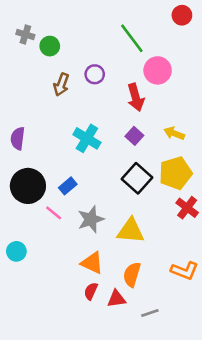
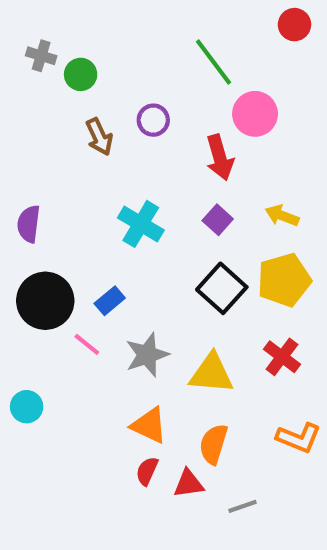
brown arrow: (61, 85) -> (99, 137), turned -45
red cross: (187, 208) -> (282, 357), moved

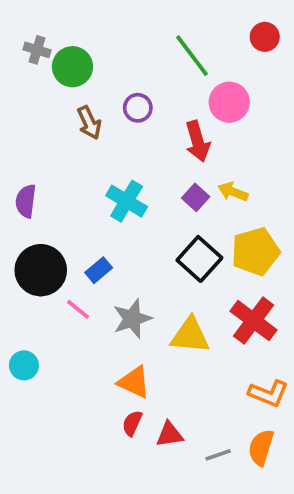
red circle: (294, 25) -> (265, 37), moved
green circle: (81, 74) -> (72, 67), size x1.4
yellow arrow: (282, 216) -> (233, 192), moved
red cross: (282, 357) -> (254, 321), size x1.4
orange semicircle: (213, 444) -> (261, 447), moved

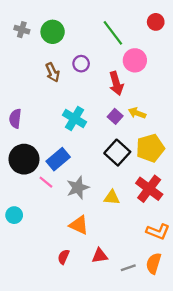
green circle: (72, 67) -> (53, 32), moved
blue rectangle: (99, 270) -> (58, 159), size x1.5
yellow triangle: (190, 335) -> (112, 198), size x0.7
red semicircle: (132, 423) -> (64, 257), moved

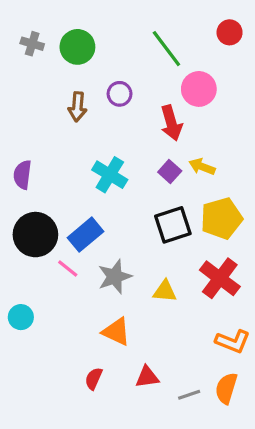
brown arrow: (53, 72) -> (77, 107), turned 30
black square: (117, 153) -> (173, 225), turned 30

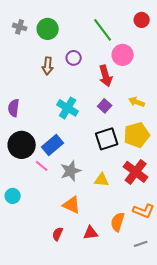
yellow arrow: (202, 167) -> (137, 102), moved
orange semicircle: (226, 388) -> (118, 222), moved
gray line: (189, 395) -> (141, 244), moved

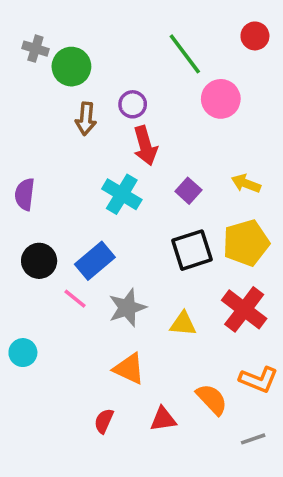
green circle: (48, 29) -> (71, 67), moved
red arrow: (106, 76) -> (145, 146), moved
black circle: (22, 145) -> (39, 261), size x0.7
orange semicircle: (118, 222) -> (212, 399), turned 120

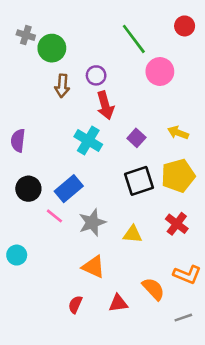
red cross: (244, 309) -> (177, 224), size x0.7

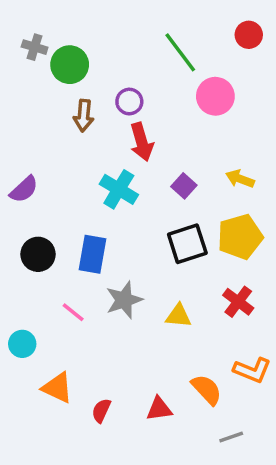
purple semicircle: (18, 140) -> (24, 189), turned -140
blue rectangle: (69, 189) -> (92, 254), turned -40
pink line: (54, 216) -> (73, 312), moved
orange triangle: (93, 267) -> (57, 388), moved
gray line: (183, 318) -> (231, 437), moved

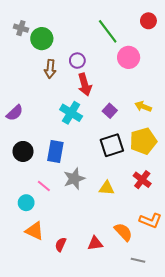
cyan circle: (22, 344) -> (26, 203), moved
gray line: (231, 437) -> (138, 260), turned 32

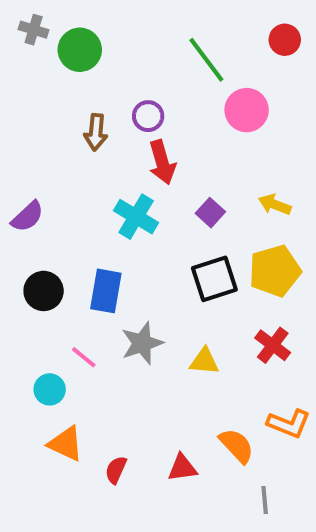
gray cross: (21, 28) -> (34, 30), moved
green circle: (42, 39) -> (80, 50), moved
gray line: (138, 260) -> (265, 500), turned 72

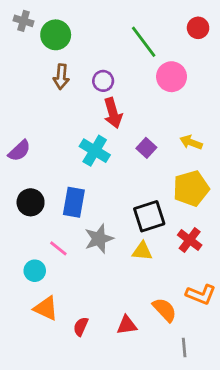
brown arrow: (96, 132) -> (61, 77), moved
black square: (214, 279) -> (149, 216), moved

